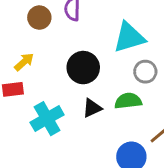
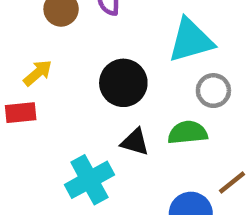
black triangle: (92, 108) -> (135, 142), turned 40
cyan cross: (47, 119) -> (89, 180), moved

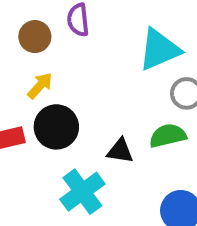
yellow arrow: (38, 73) -> (40, 86), moved
black circle: (123, 83) -> (56, 127), moved

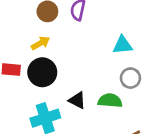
cyan triangle: (159, 50) -> (122, 45), size x0.7

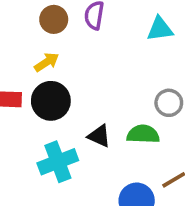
cyan triangle: (122, 45) -> (160, 29), moved

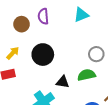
yellow arrow: (47, 62) -> (13, 53), moved
black circle: (51, 101) -> (43, 55), moved

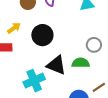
black triangle: (63, 82) -> (56, 65), size x1.5

